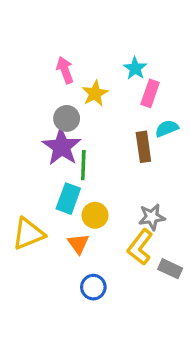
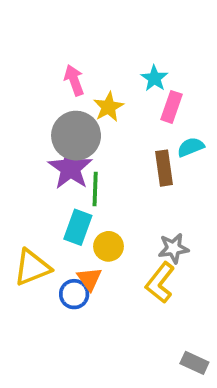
gray circle: (67, 118) -> (76, 136), size x1.6
gray rectangle: (170, 269) -> (194, 363), moved
blue circle: (93, 287) -> (74, 294), moved

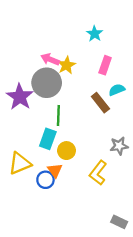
cyan star: (154, 78) -> (95, 34), moved
pink arrow: (74, 80) -> (50, 59), moved, turned -48
purple star: (70, 168) -> (20, 97), moved
brown rectangle: (164, 168) -> (100, 103), turned -30
gray star: (173, 248) -> (119, 146), moved

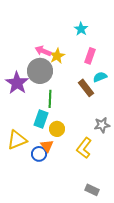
gray rectangle: (119, 222) -> (92, 190), moved

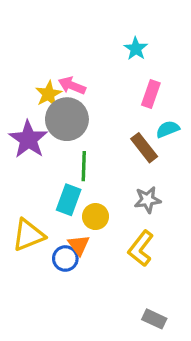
yellow star: (57, 56) -> (48, 94), moved
gray star: (102, 125) -> (148, 200), moved

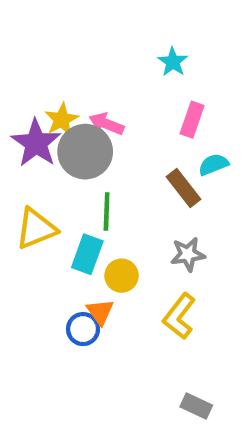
pink arrow: (72, 86) -> (107, 124), moved
purple star: (28, 139) -> (36, 143), moved
yellow triangle: (28, 235) -> (36, 229), moved

